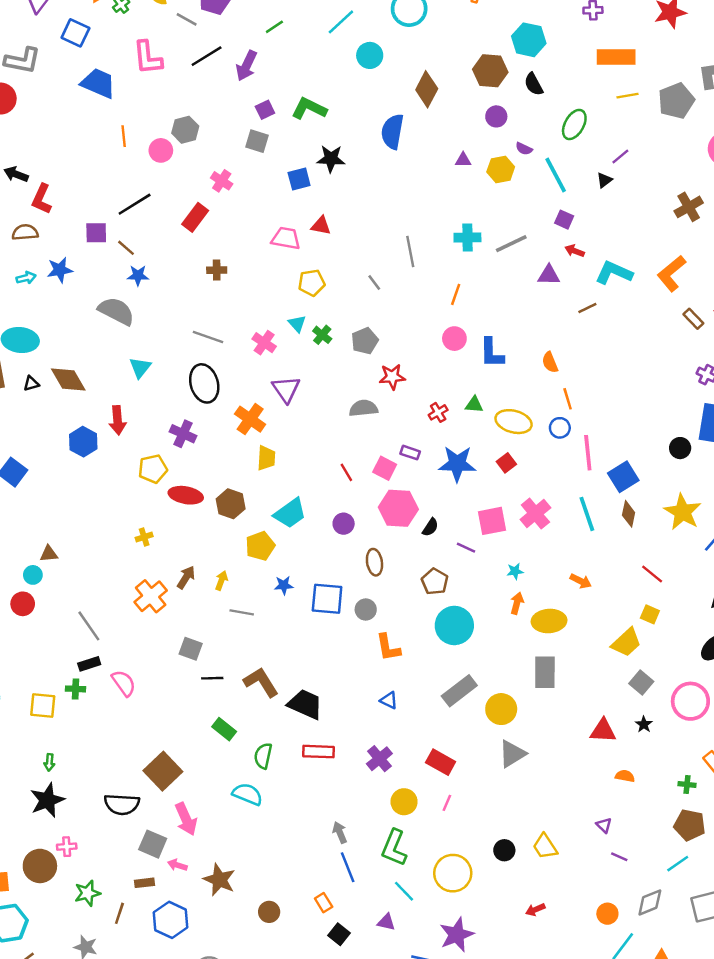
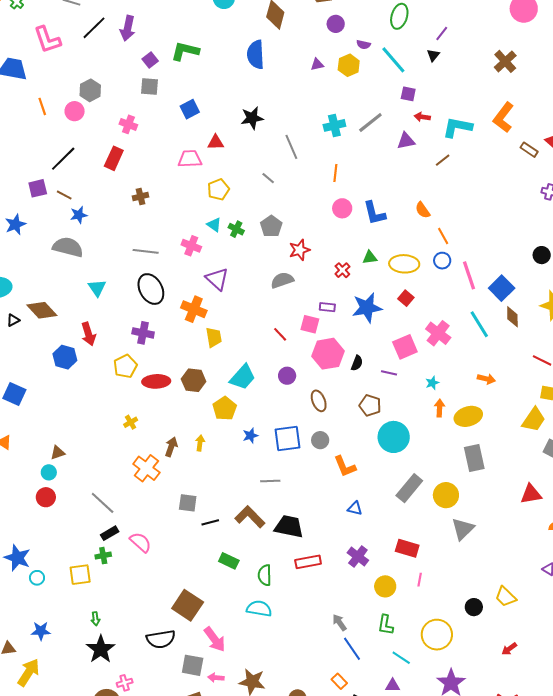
black star: (331, 159) -> (252, 118), moved
gray line: (242, 612) -> (270, 481), moved
green L-shape: (394, 848) -> (386, 625), size x0.7

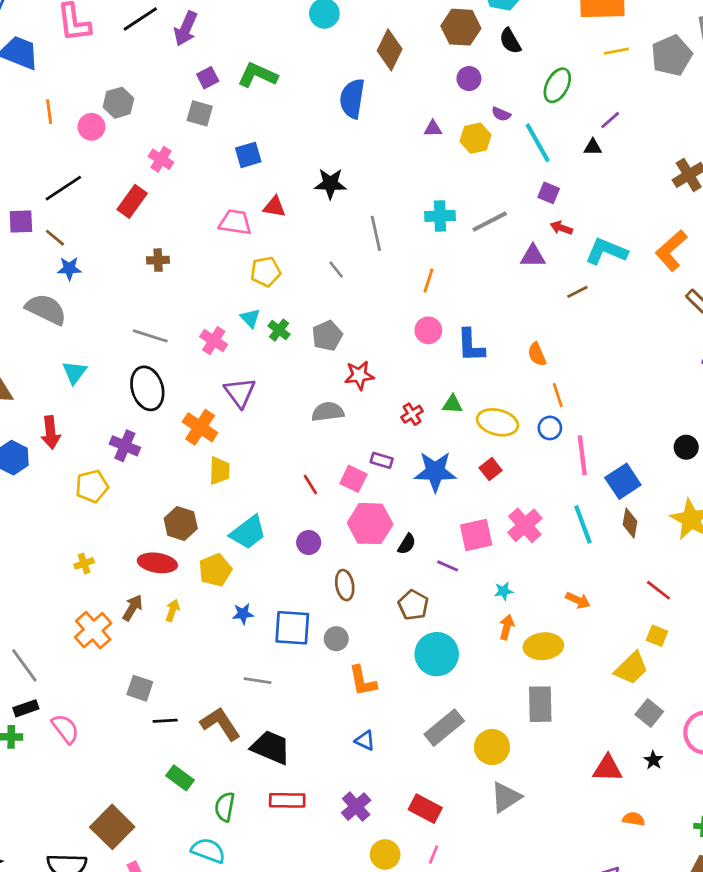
black triangle: (433, 55) -> (593, 147), turned 40
red ellipse: (156, 381) -> (157, 563), moved

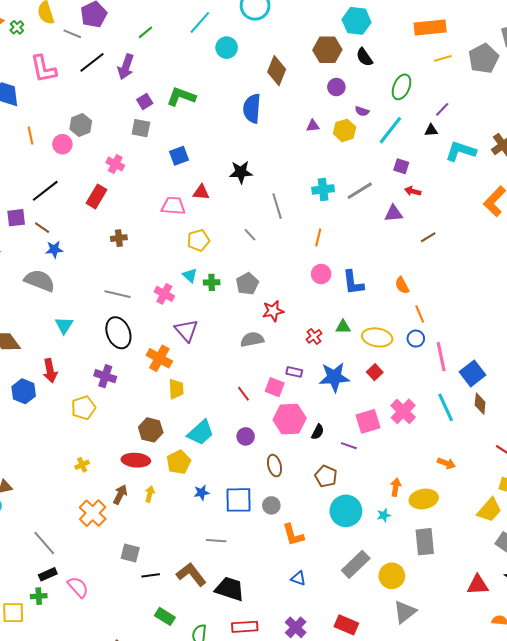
cyan line: (538, 143) -> (390, 130), turned 72
cyan L-shape: (606, 251) -> (461, 151), moved
green cross: (279, 330) -> (212, 282), turned -35
cyan star: (504, 591) -> (384, 515), moved

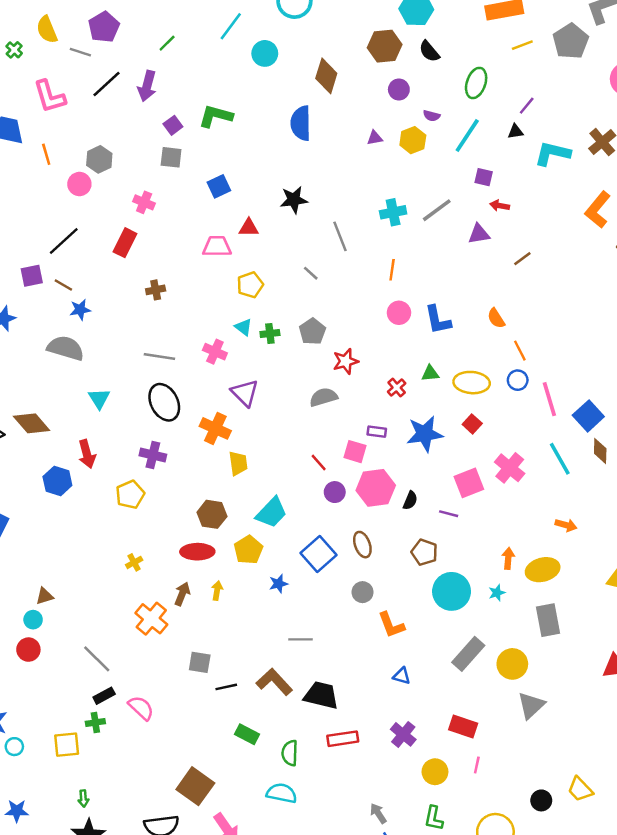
orange line: (30, 136) -> (46, 154), moved
purple circle: (246, 436) -> (335, 492), moved
blue square: (239, 500) -> (318, 554), moved, turned -36

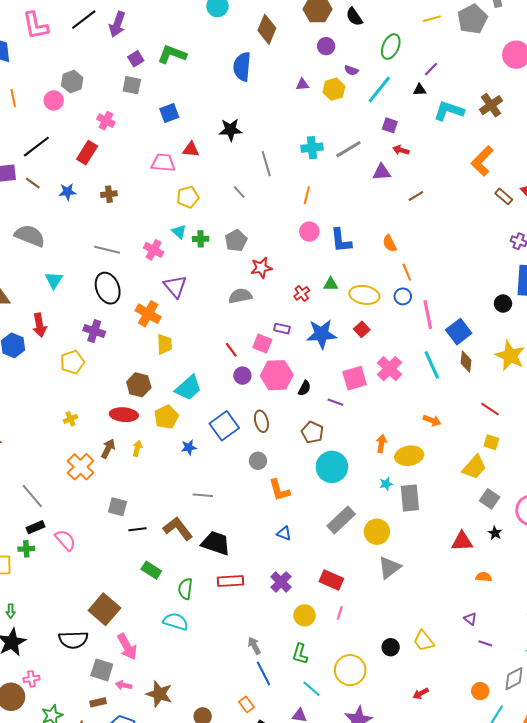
orange line: (46, 154) -> (13, 98), moved
blue star: (80, 310) -> (67, 192), moved
cyan star: (497, 593) -> (386, 484), moved

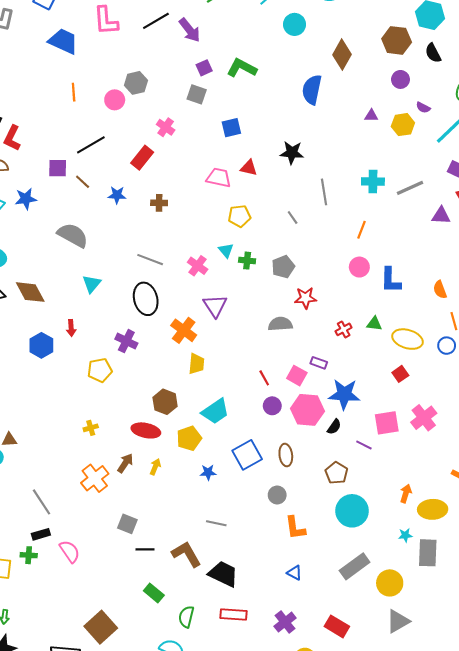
purple arrow: (117, 24) -> (190, 30), turned -65
red arrow: (39, 325) -> (71, 328), size x0.7
blue star: (322, 334) -> (344, 394), moved

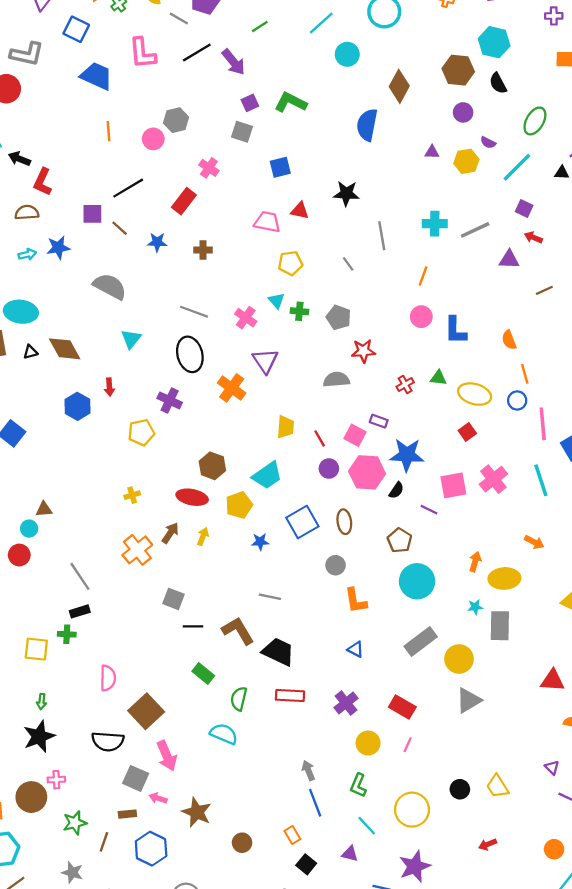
gray pentagon: (283, 267) -> (339, 317), turned -30
yellow trapezoid: (196, 364) -> (285, 427), moved
pink semicircle: (70, 551) -> (108, 678), moved, turned 35

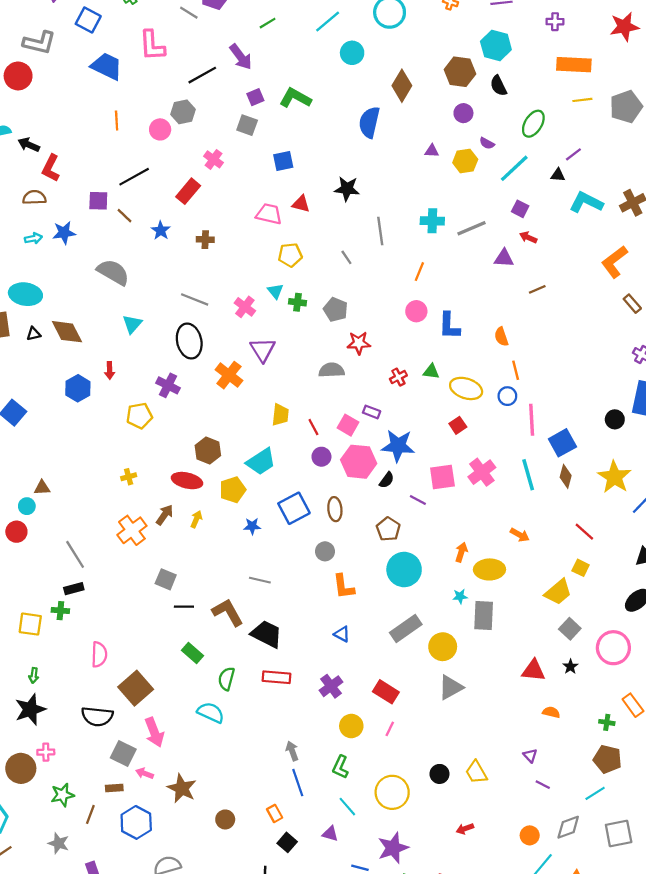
black line: (197, 53) -> (202, 75), moved
blue star: (157, 242) -> (161, 230), turned 30

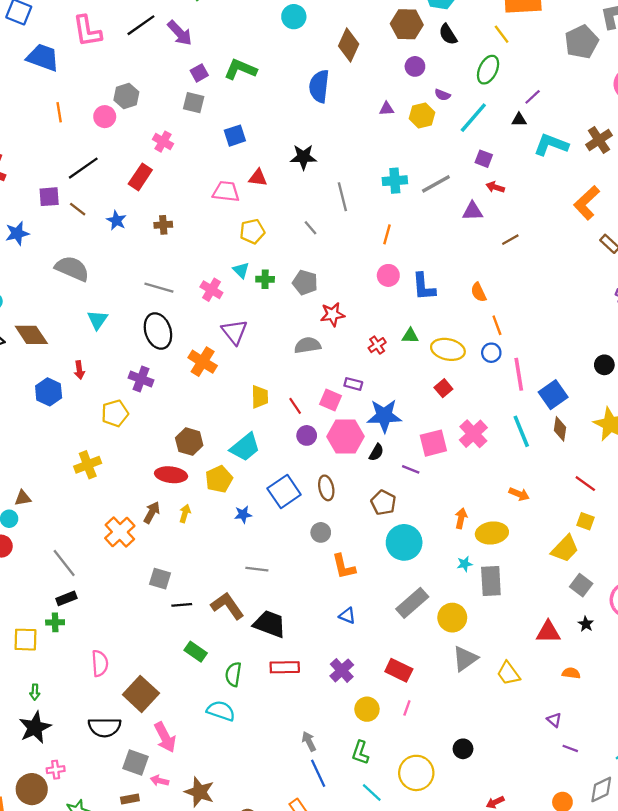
black line: (202, 75) -> (141, 25), moved
yellow line: (582, 100) -> (502, 34), moved, turned 66
yellow cross: (129, 477) -> (88, 465), moved, size x1.6
yellow trapezoid: (476, 772) -> (508, 673), moved

